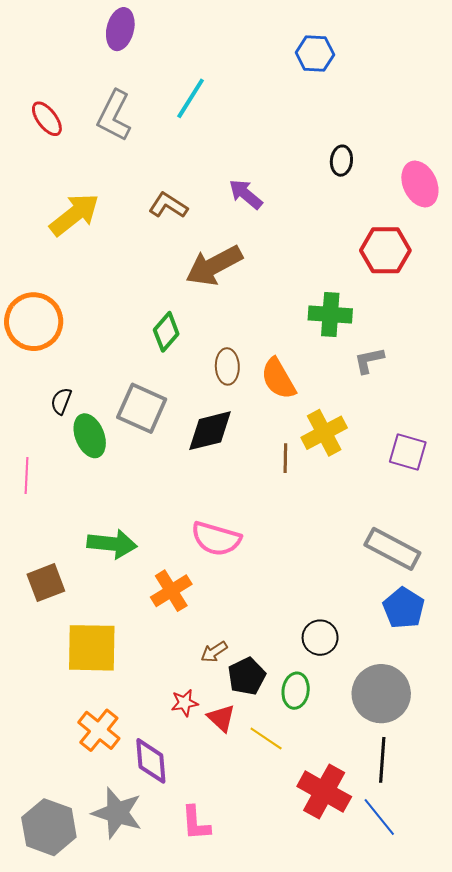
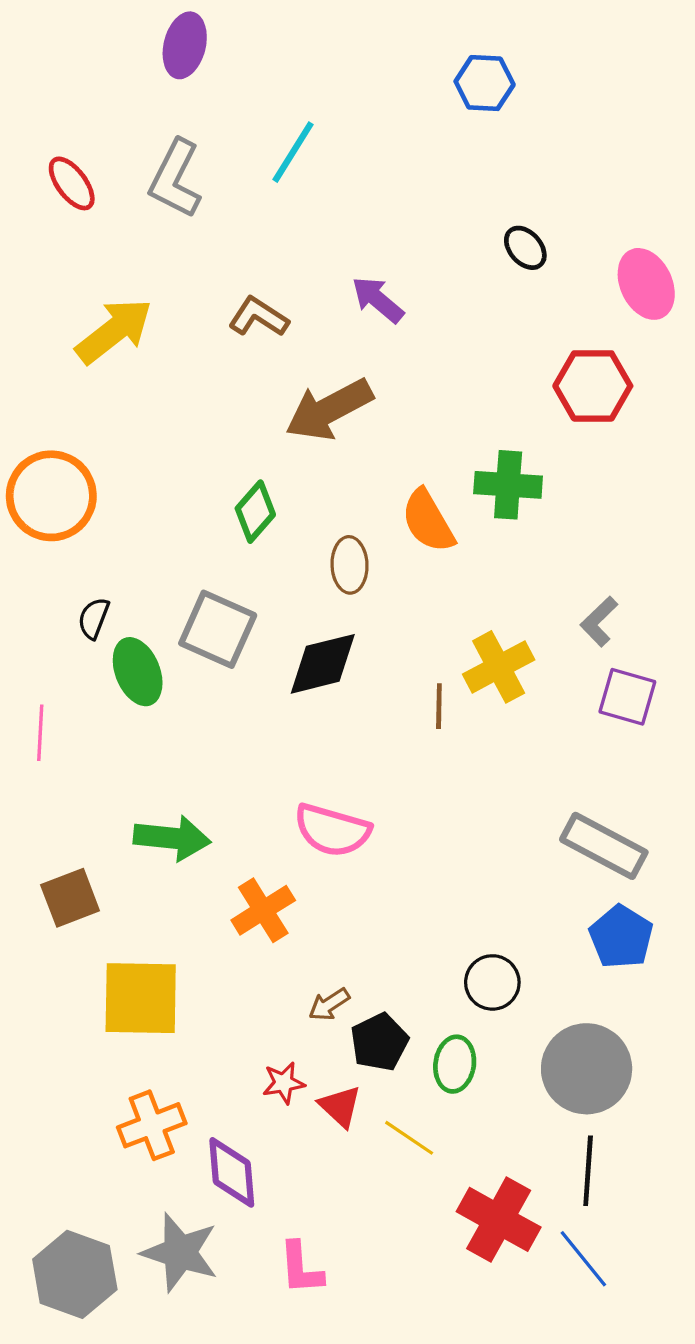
black ellipse: (341, 161) -> (525, 248), turned -48
gray L-shape: (369, 360) -> (599, 621), moved, turned -32
orange semicircle: (278, 379) -> (428, 521), moved
orange cross: (99, 730) -> (152, 1125), turned 30

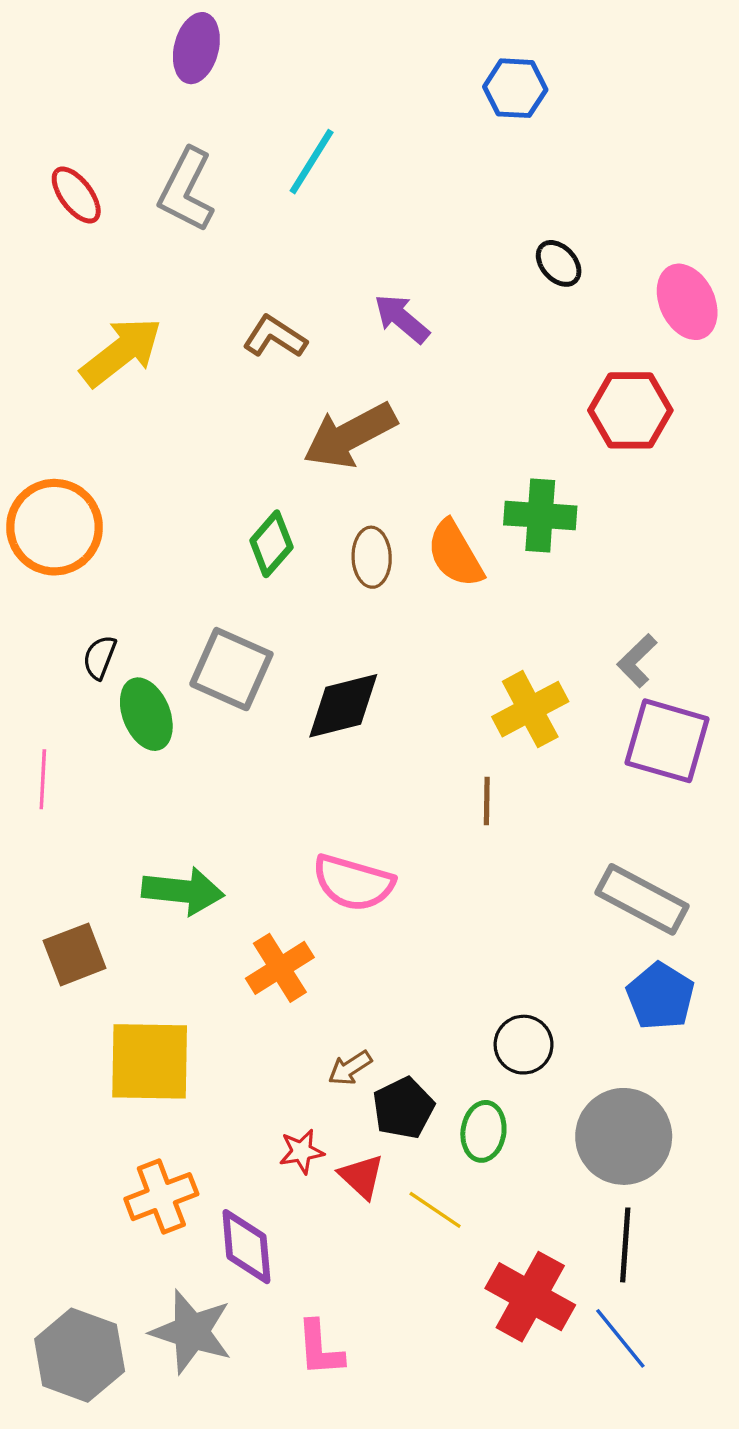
brown ellipse: (350, 565) -> (372, 557), moved
purple square: (627, 697) -> (667, 741), size x1.4
brown line: (439, 706) -> (487, 801), moved

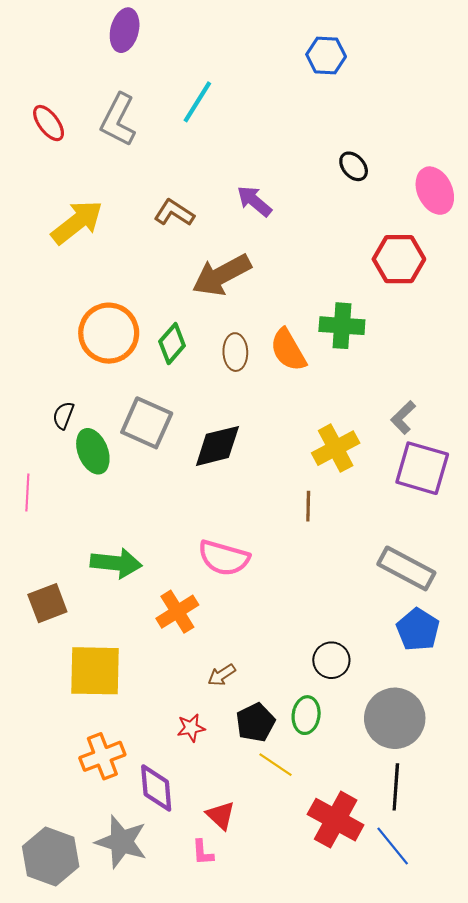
orange circle: (54, 527) -> (109, 333), moved
black pentagon: (403, 1108) -> (255, 722), moved
red triangle: (362, 1176) -> (221, 815), moved
pink L-shape: (320, 1348) -> (203, 852), size x0.7

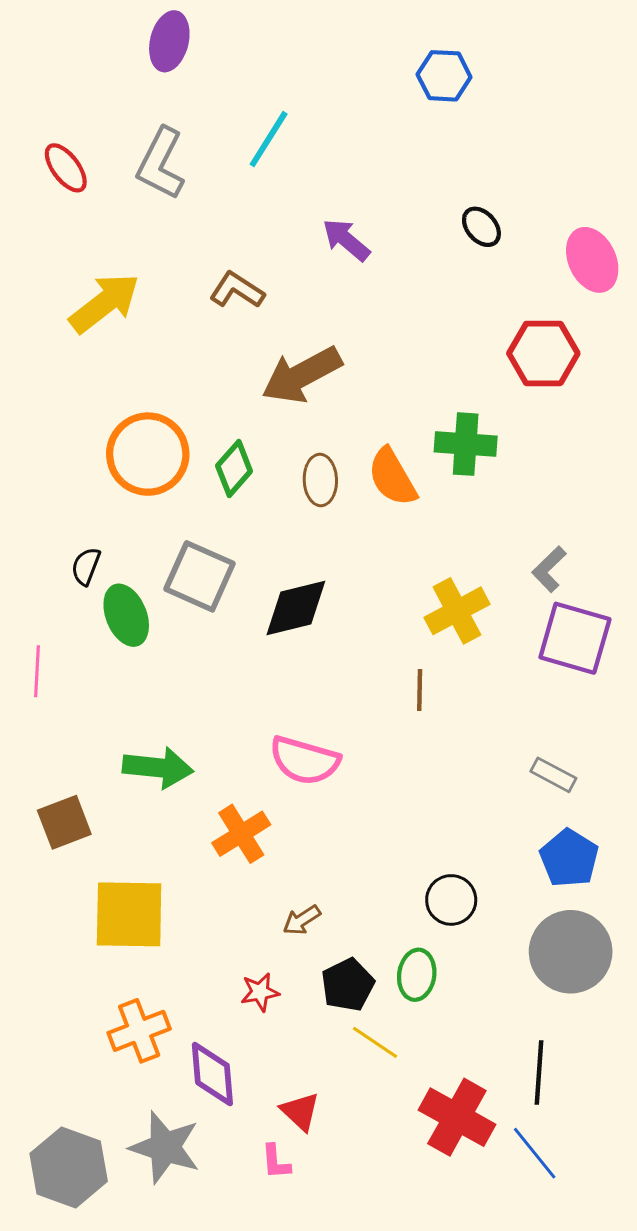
purple arrow: (254, 201) -> (346, 240), moved
gray rectangle: (406, 568) -> (553, 775), size x0.6
gray circle: (395, 718) -> (571, 952), moved

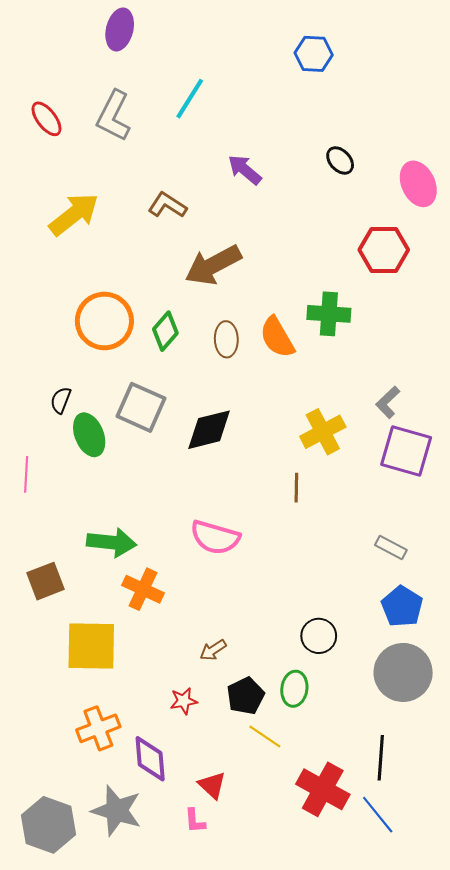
orange cross: (241, 834) -> (143, 589), moved, turned -33

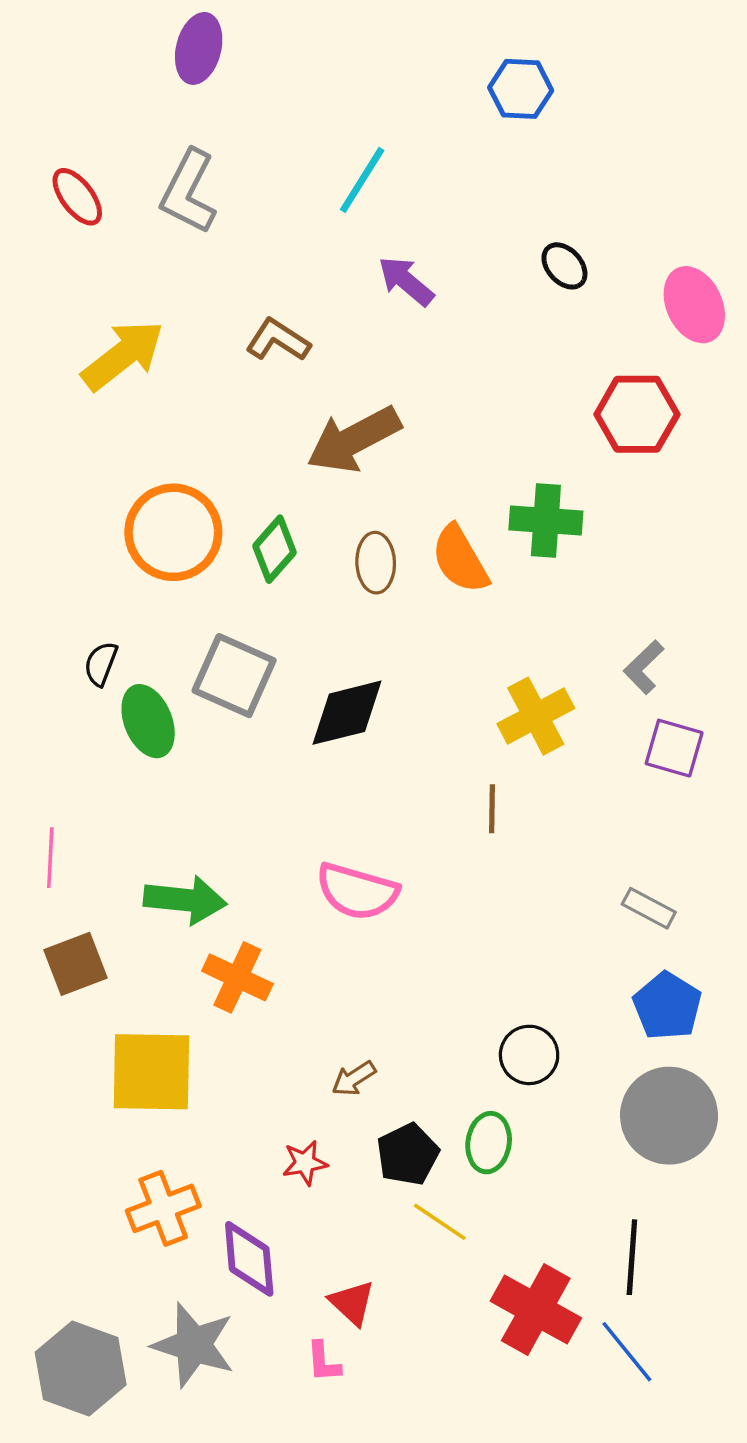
cyan line: (190, 99) -> (362, 180), moved
purple square: (406, 451) -> (674, 748), size x0.7
pink line: (26, 474) -> (50, 858), moved

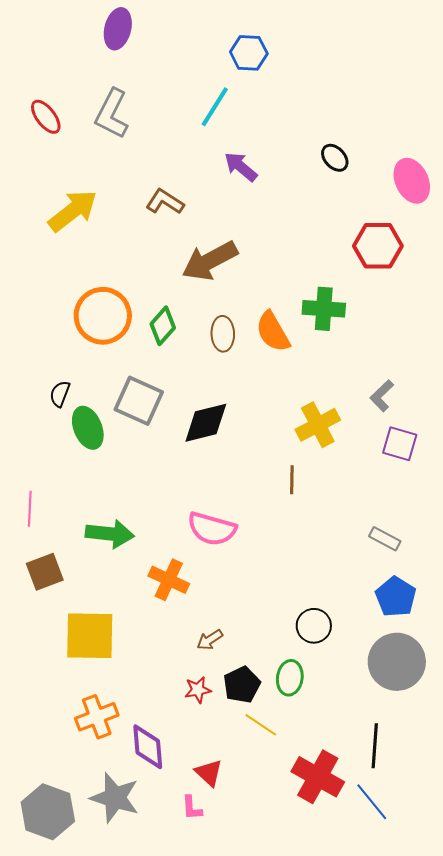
blue hexagon: (521, 89) -> (249, 53), moved
orange cross: (237, 977) -> (169, 580), moved
red star: (305, 1163) -> (198, 690), moved

